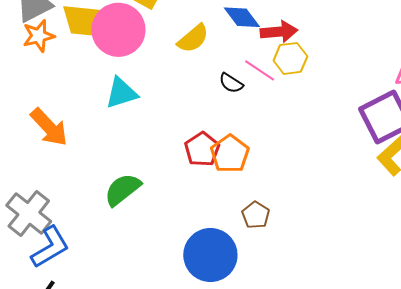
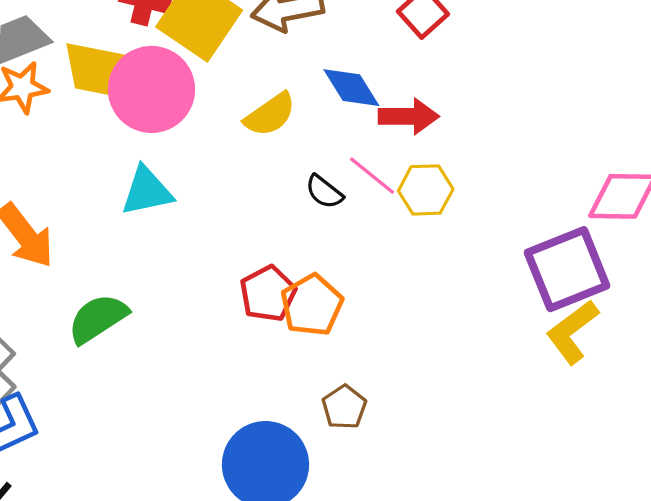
yellow hexagon: (290, 58) -> (426, 190), moved
green semicircle: (122, 190) -> (98, 319), moved

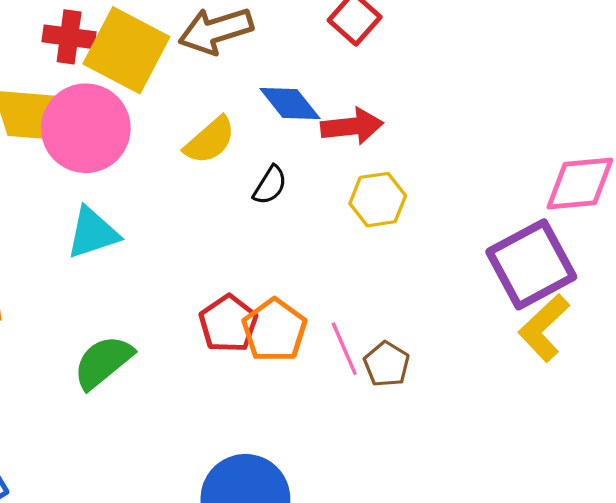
pink line: (372, 176) -> (344, 349), moved, turned 34
black semicircle: (324, 192) -> (270, 185), moved, turned -90
green semicircle: (98, 319) -> (103, 362), moved
brown pentagon: (344, 407) -> (387, 364), moved

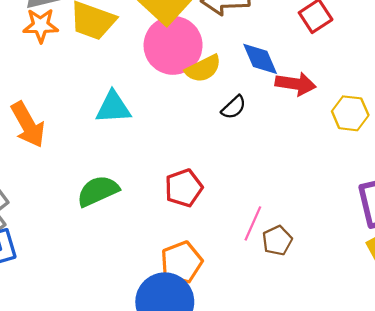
pink circle: (86, 128) -> (173, 45), moved
yellow hexagon: (378, 200) -> (350, 113), moved
orange pentagon: (274, 330) -> (182, 262), moved
pink line: (344, 349) -> (253, 223), turned 32

